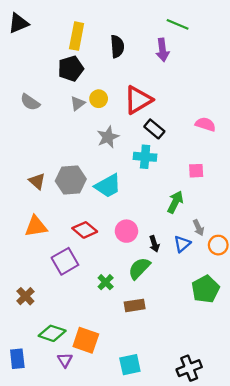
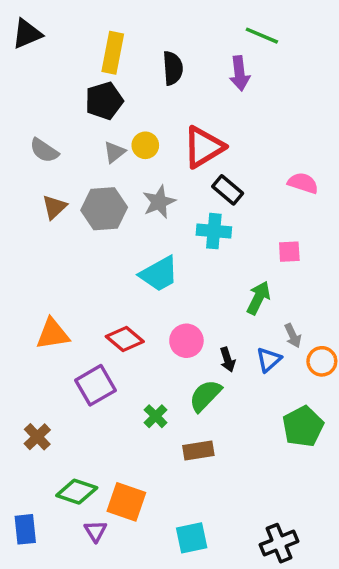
gray hexagon: (71, 180) -> (104, 209), moved
brown triangle: (37, 181) -> (54, 207), moved, turned 36

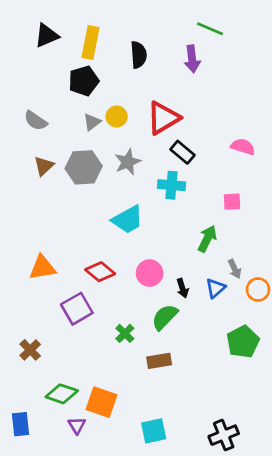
black triangle: (27, 34) -> (47, 36), moved

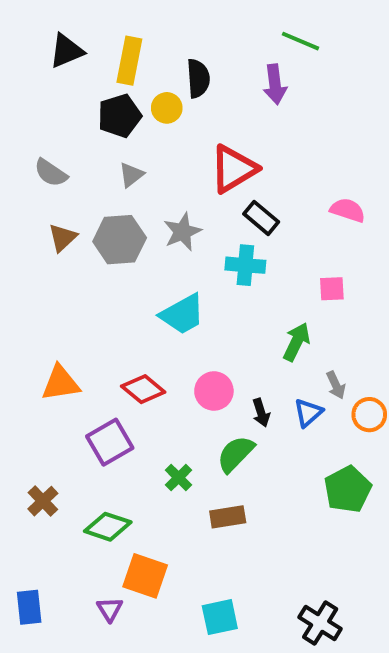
yellow circle: (117, 117) -> (167, 108), moved
green diamond: (62, 394) -> (108, 527), moved
black cross: (224, 435) -> (320, 623), turned -36

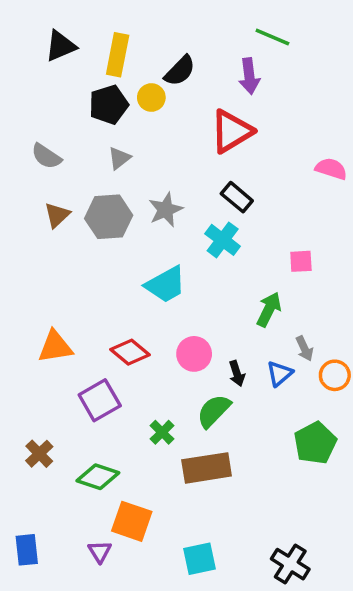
black semicircle: (198, 78) -> (180, 71), turned 48
red triangle: (234, 169) -> (231, 131), moved
pink semicircle: (348, 210) -> (331, 169), moved
cyan cross: (245, 265) -> (223, 240), turned 32
brown rectangle: (228, 517) -> (207, 468), size x1.5

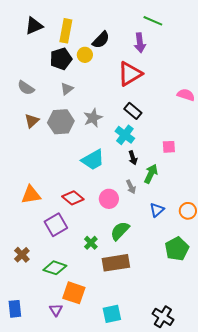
gray arrow: (304, 349) -> (131, 187), moved
black arrow: (237, 374) -> (133, 158), moved

